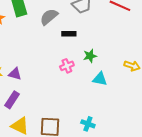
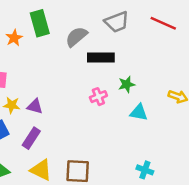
black rectangle: (69, 34) -> (101, 57), size x1.5
cyan cross: (88, 124) -> (145, 170), moved

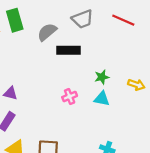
green star: (127, 84) -> (102, 77), moved
pink cross: (98, 97) -> (70, 97), moved

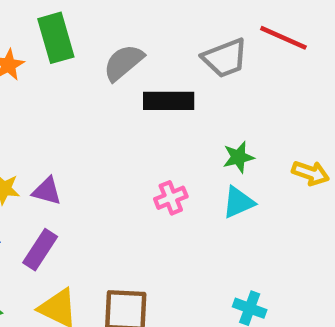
gray trapezoid: (82, 19) -> (225, 58), moved
cyan triangle: (102, 99) -> (238, 202), turned -35

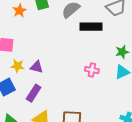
pink cross: (171, 198) -> (92, 70), turned 32

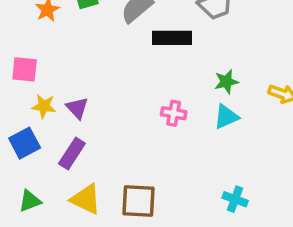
purple triangle: (37, 67) -> (77, 108), turned 32

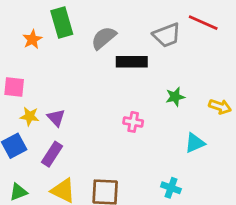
cyan triangle: (226, 117) -> (195, 143), moved
cyan cross: (235, 199) -> (171, 188), moved

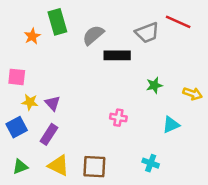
pink cross: (133, 122) -> (118, 118), moved

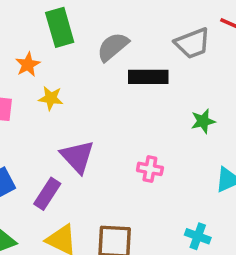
orange star: (32, 36) -> (28, 65), moved
yellow star: (30, 102) -> (51, 98), moved
purple triangle: (53, 103) -> (77, 157), moved, size x1.5

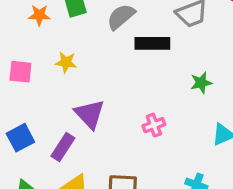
orange star: (28, 65) -> (39, 15), moved, turned 30
pink cross: (150, 169) -> (154, 125), turned -30

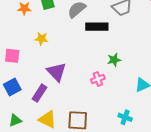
pink square: (20, 72) -> (12, 56), moved
green star: (201, 83) -> (114, 60), moved

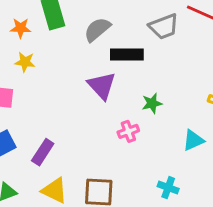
yellow star: (41, 39) -> (25, 62), moved
purple triangle: (57, 72) -> (102, 86), moved

